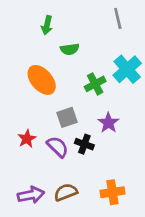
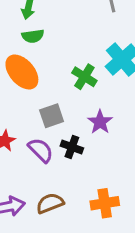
green semicircle: (70, 49) -> (33, 36), moved
green cross: (95, 84) -> (84, 77), turned -30

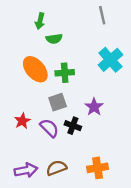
green semicircle: (33, 36) -> (54, 39), moved
green cross: (84, 77) -> (65, 73), moved, turned -36

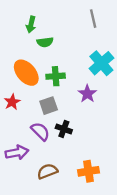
purple star: (94, 107) -> (87, 94), moved
red star: (22, 121) -> (12, 102), moved
purple arrow: (26, 170) -> (17, 153), moved

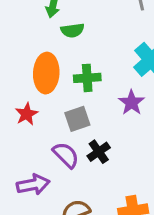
orange ellipse: (26, 73) -> (46, 73), turned 44
black cross: (64, 129) -> (99, 152), turned 35

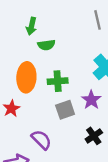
gray square: (77, 119) -> (65, 110), moved
black cross: (99, 152) -> (94, 136), moved

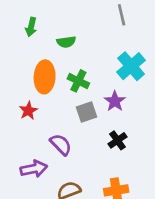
green arrow: (31, 26) -> (31, 27), moved
green cross: (58, 81) -> (78, 81), turned 30

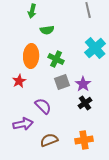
green arrow: (31, 27) -> (32, 11), moved
purple star: (115, 101) -> (83, 84), moved

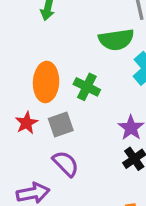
green semicircle: (47, 30) -> (116, 40), moved, size x1.5
gray square: (62, 82) -> (61, 124), moved

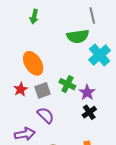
orange ellipse: (46, 82) -> (33, 63), turned -35
green cross: (87, 87) -> (67, 84), moved

